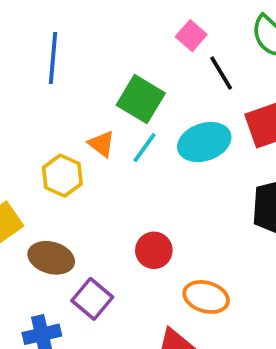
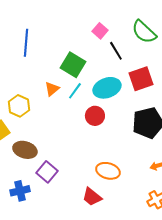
orange triangle: (102, 144) -> (52, 89), turned 42
yellow hexagon: (62, 176) -> (19, 106), moved
red circle: (154, 250) -> (95, 116), moved

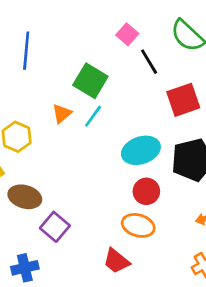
cyan ellipse: (107, 88) -> (141, 150), moved
red circle: (95, 116) -> (146, 191), moved
blue cross: (20, 191) -> (25, 268), moved

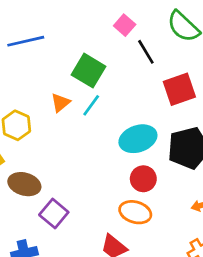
blue line: (26, 51) -> (26, 41), turned 72

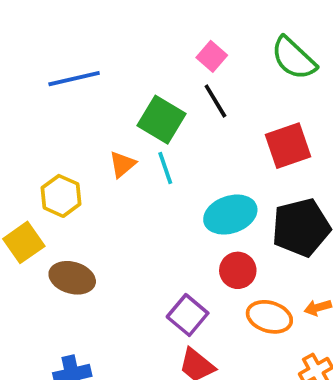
black line: (146, 52) -> (215, 101), moved
cyan line: (91, 105) -> (165, 168), turned -55
orange ellipse: (135, 212) -> (269, 317), moved
purple square: (54, 214) -> (188, 315), moved

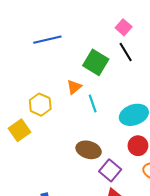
cyan line: (165, 168) -> (93, 103), moved
brown ellipse: (72, 278) -> (89, 150), moved

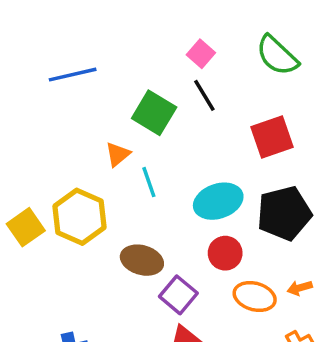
yellow hexagon: (40, 105) -> (80, 217), moved, size x1.4

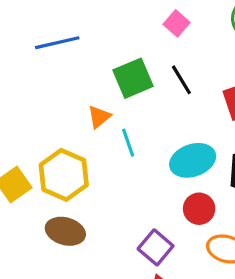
black line: (204, 95) -> (181, 80), moved
green square: (154, 113) -> (133, 78), turned 36
brown ellipse: (142, 260) -> (65, 231), moved

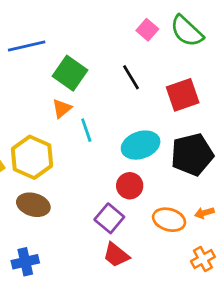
pink square: (177, 23) -> (147, 30), moved
green square: (133, 78) -> (70, 73), moved, turned -32
red circle: (199, 209) -> (130, 186), moved

